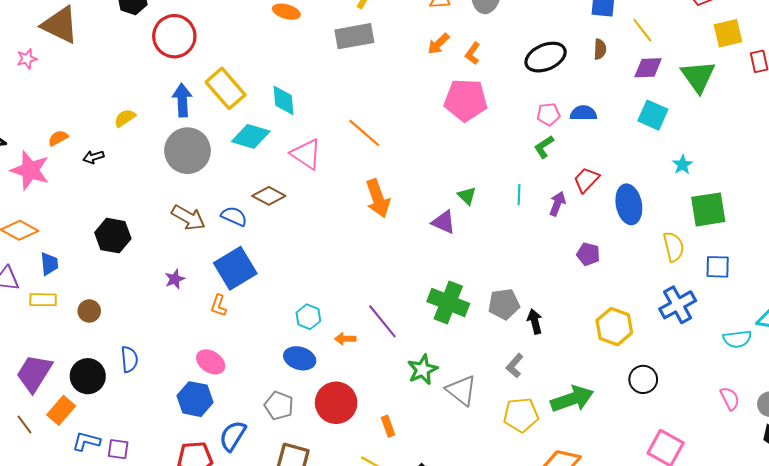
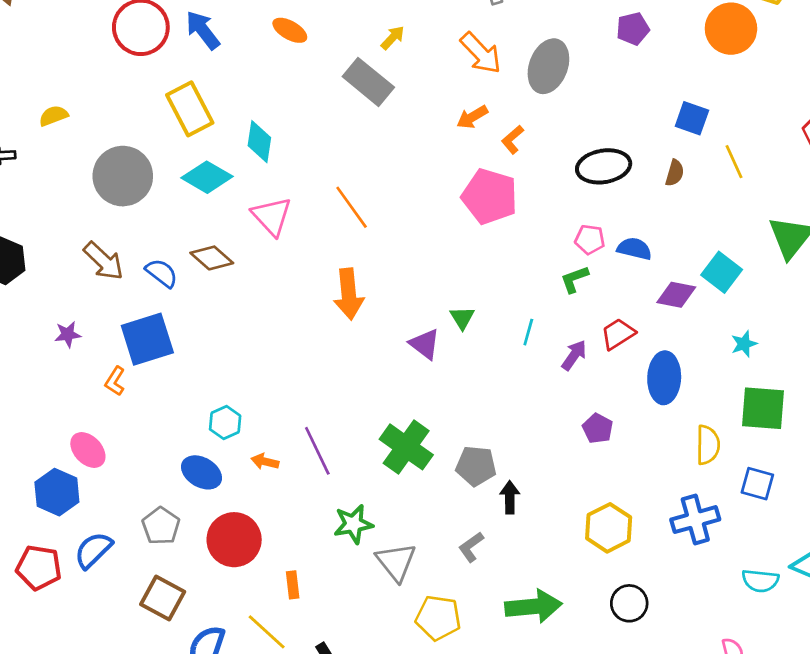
gray rectangle: (354, 36) -> (368, 82), turned 36
purple diamond: (648, 68) -> (676, 295), moved
blue arrow: (182, 100) -> (203, 30), moved, turned -48
yellow pentagon: (521, 415) -> (438, 618), moved

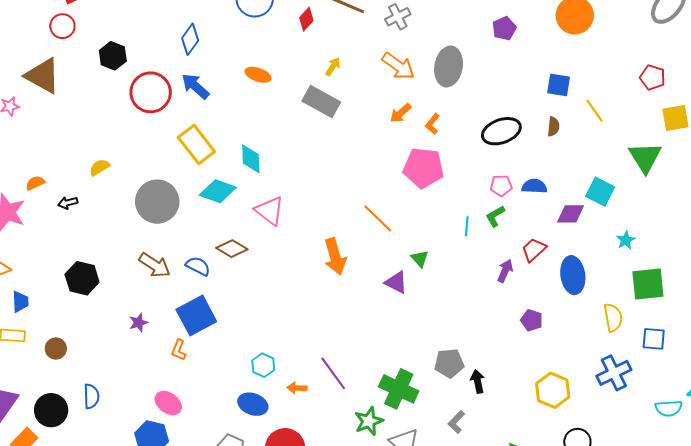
orange line: (352, 207) -> (378, 218), moved
cyan line: (528, 332) -> (467, 226), moved
green cross: (406, 447) -> (399, 389), moved

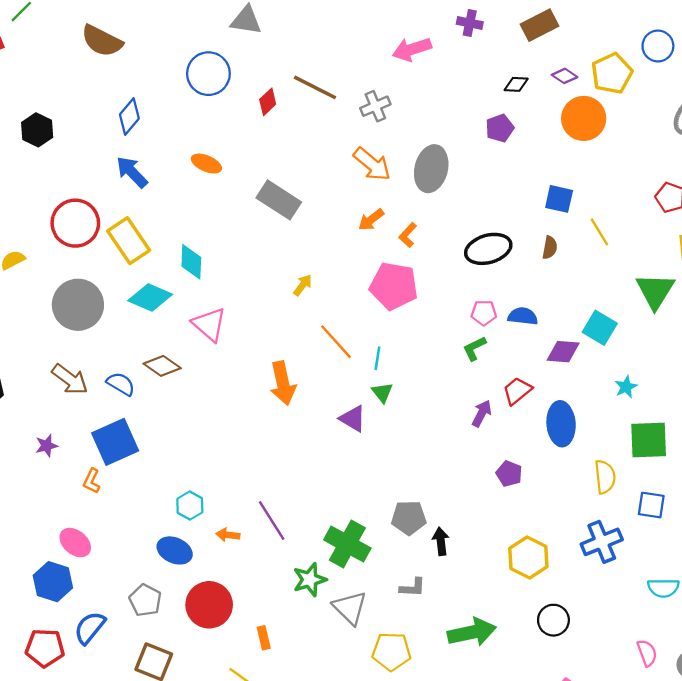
yellow arrow: (333, 67) -> (303, 285), moved
red circle: (151, 92) -> (75, 223), moved
cyan line: (467, 226) -> (377, 358), moved
gray L-shape: (456, 422) -> (413, 588), turned -135

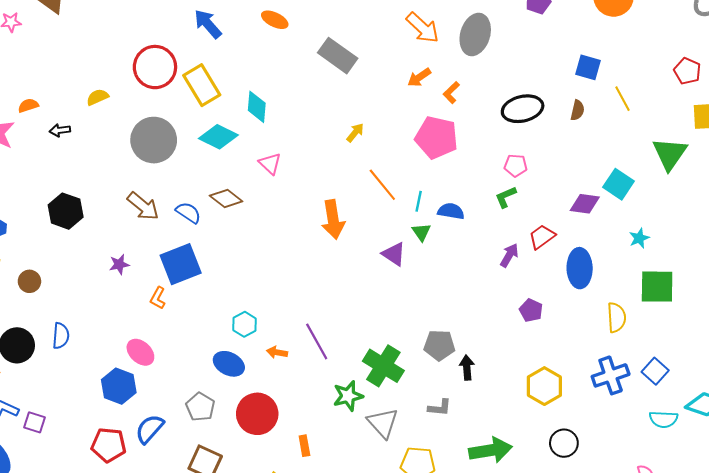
blue semicircle: (523, 316) -> (451, 211), moved
pink triangle: (209, 324) -> (270, 164), size x0.7
blue square: (651, 505) -> (655, 371), moved, turned 30

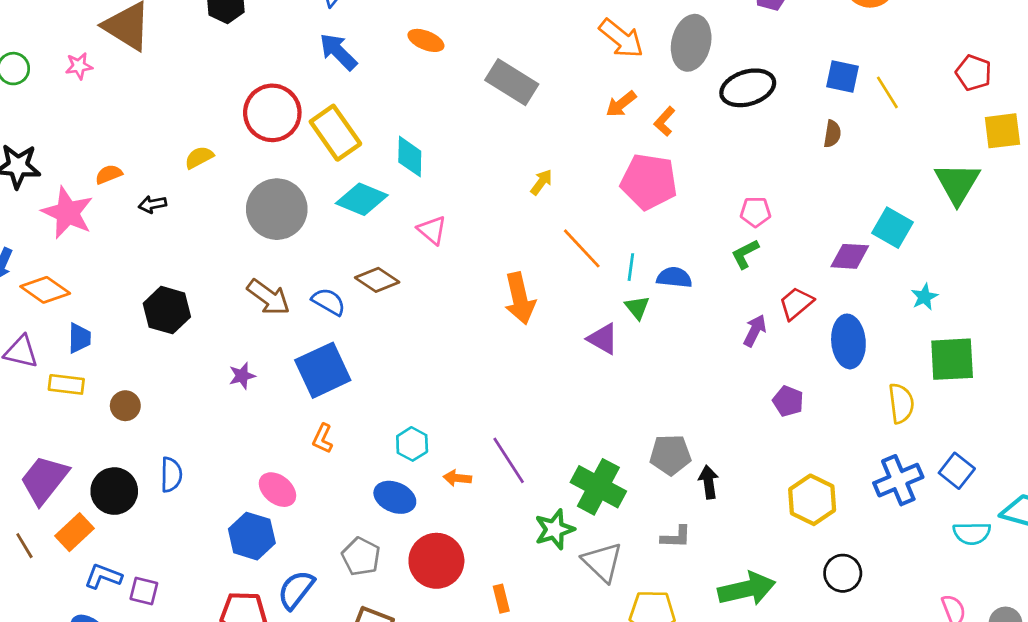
yellow line: (623, 99) -> (887, 92), moved
black ellipse: (523, 109) -> (748, 88), moved
orange L-shape: (158, 298) -> (323, 439), moved

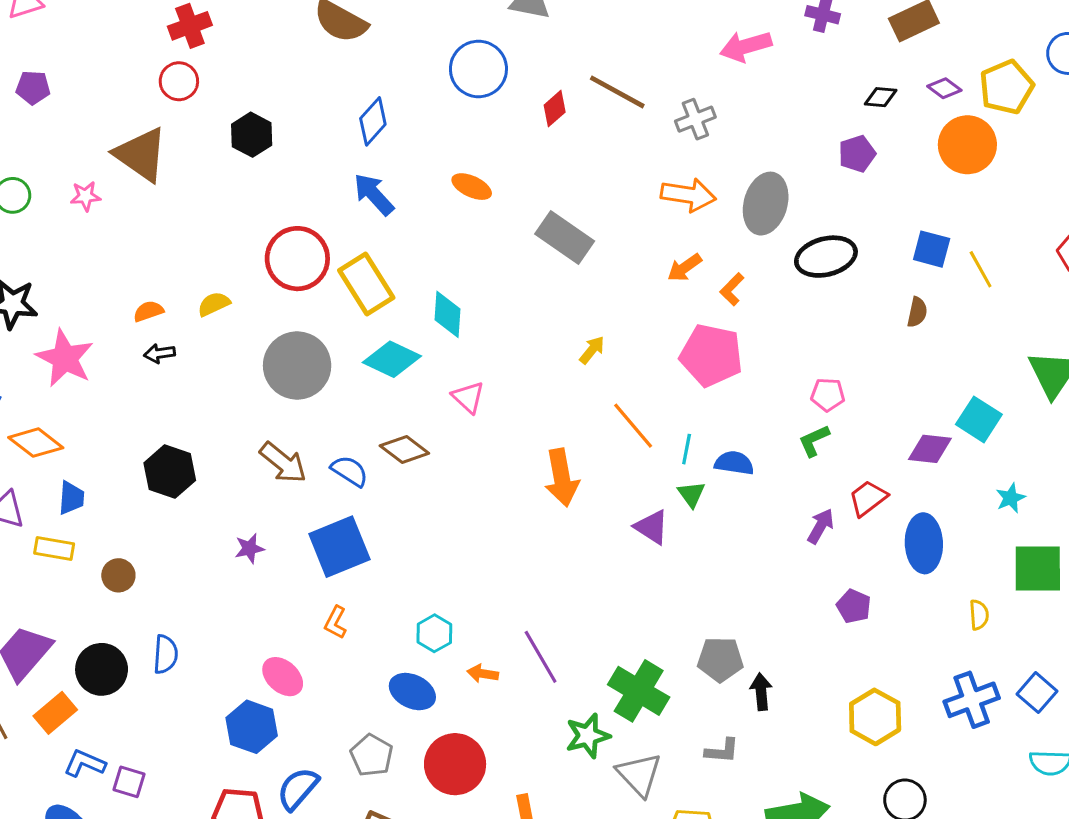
orange arrow: (621, 38) -> (688, 195), turned -33
orange semicircle: (109, 174) -> (148, 311), moved
yellow semicircle: (901, 403) -> (979, 615), size x0.7

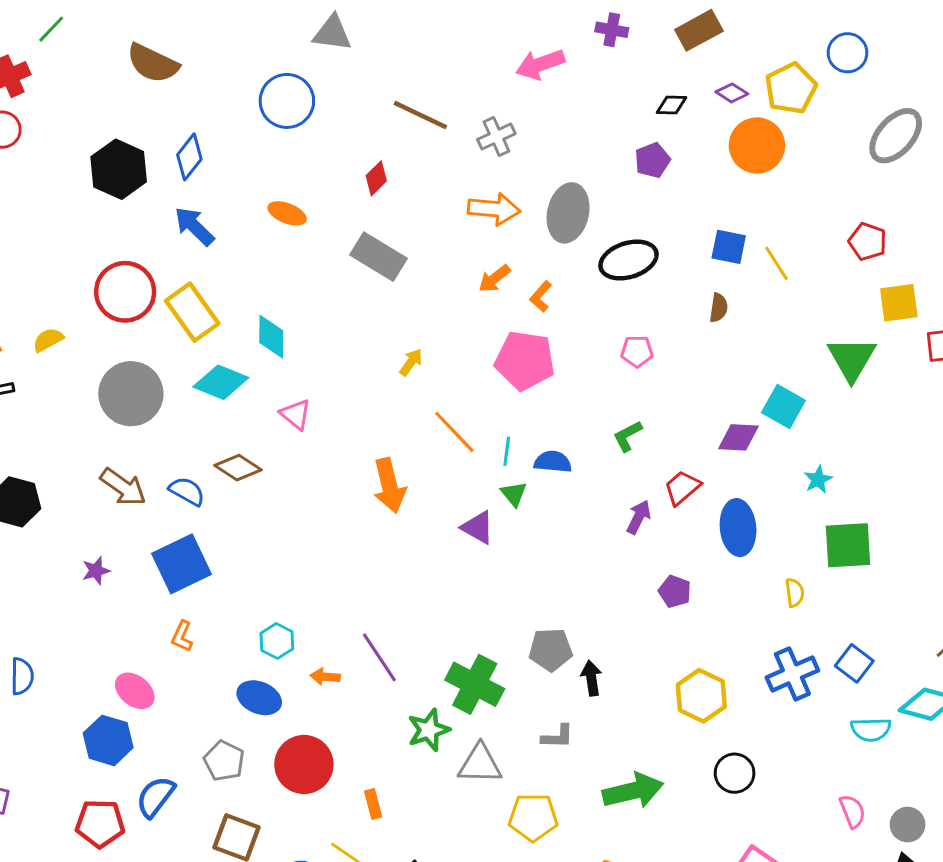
red diamond: (555, 109) -> (376, 178), moved
black hexagon: (252, 135) -> (119, 169), moved, size x1.4
pink pentagon: (828, 395) -> (637, 351), moved
gray triangle: (639, 775) -> (480, 764), turned -42

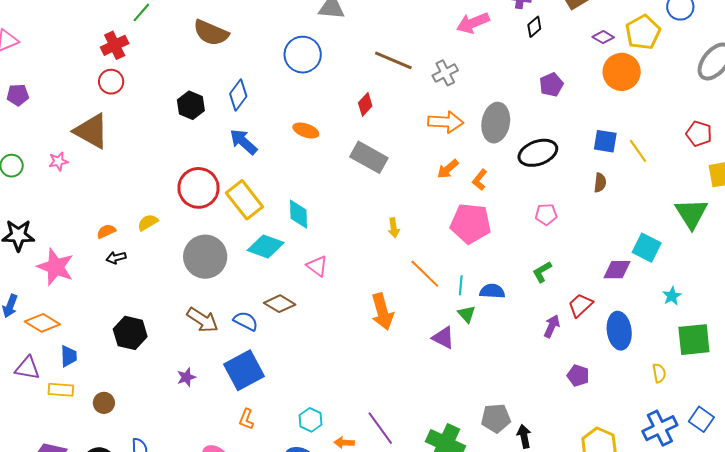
black diamond: (672, 105) -> (534, 27), moved, turned -40
black hexagon: (119, 169) -> (191, 105), size x0.7
yellow arrow: (411, 362) -> (394, 228), turned 138

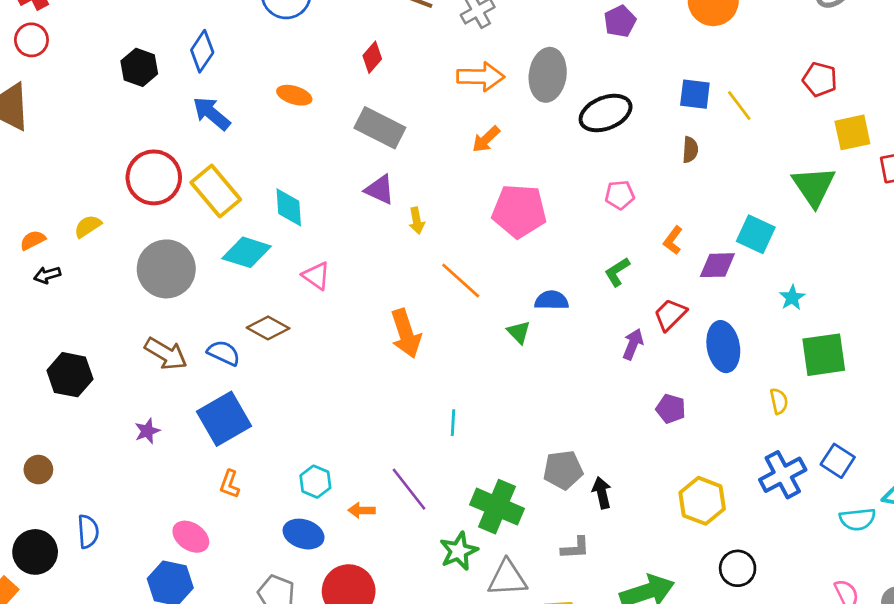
orange L-shape: (480, 180) -> (673, 240), moved
cyan line: (461, 285) -> (453, 423), moved
purple triangle: (443, 338) -> (380, 190), moved

